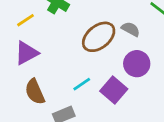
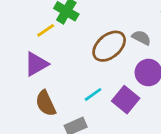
yellow line: (26, 20) -> (46, 30), moved

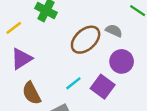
yellow line: (46, 30) -> (14, 28), moved

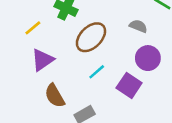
brown ellipse: (86, 40) -> (91, 37), moved
cyan line: (73, 83) -> (97, 72), moved

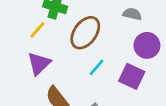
yellow line: (33, 28) -> (37, 30), moved

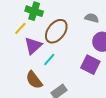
purple triangle: (39, 63) -> (33, 46), moved
cyan line: (96, 67) -> (49, 60), moved

